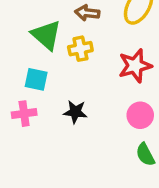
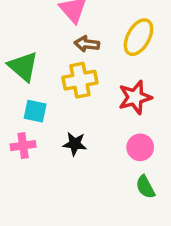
green triangle: (46, 35) -> (23, 66), moved
yellow cross: (80, 49) -> (80, 80), size x1.4

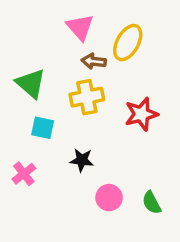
yellow ellipse: (138, 37) -> (128, 43), moved
pink cross: (23, 146) -> (24, 174), moved, turned -30
pink circle: (140, 147) -> (109, 198), moved

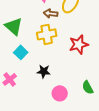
cyan square: (43, 128) -> (21, 52), turned 32
green semicircle: (152, 203) -> (88, 87), moved

